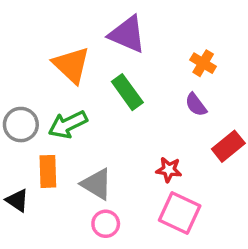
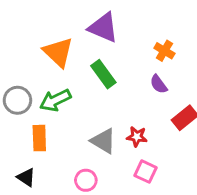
gray triangle: (97, 184) -> (103, 141), moved
black triangle: (17, 200) -> (26, 177), moved
pink square: (180, 213) -> (146, 172), size x0.7

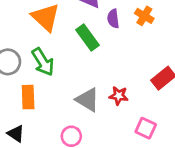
purple semicircle: (159, 84) -> (113, 19), moved, turned 30
green arrow: (55, 100) -> (43, 62), turned -96
pink square: (146, 172) -> (146, 128), moved

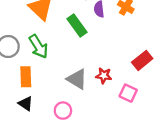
pink square: (146, 128) -> (128, 93), moved
black triangle: (16, 134) -> (26, 104), moved

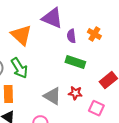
green rectangle: (77, 26) -> (75, 62), moved, turned -36

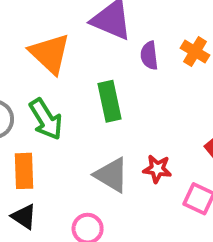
green rectangle: (75, 62) -> (109, 101), moved, turned 60

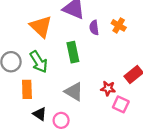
red star: (157, 169) -> (108, 88), moved
black triangle: (24, 217) -> (40, 114), moved

